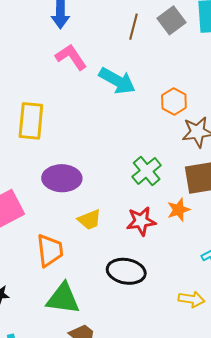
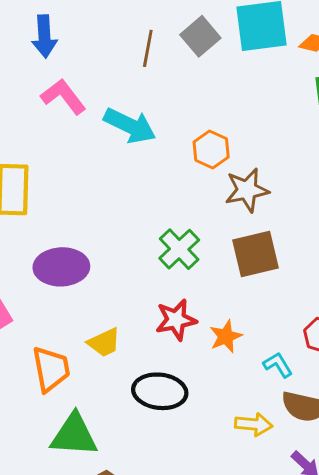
orange star: (179, 210) -> (226, 336), moved
yellow trapezoid: (89, 220) -> (104, 343), moved

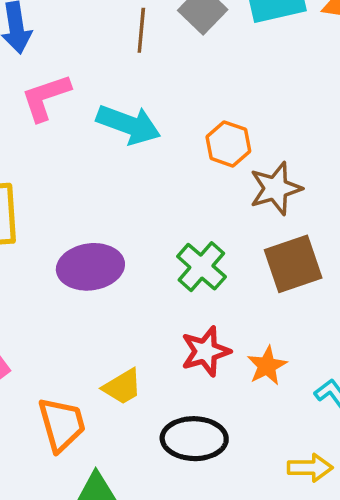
pink L-shape: (63, 97) -> (46, 97), turned -66
purple ellipse: (61, 267) -> (90, 267), moved

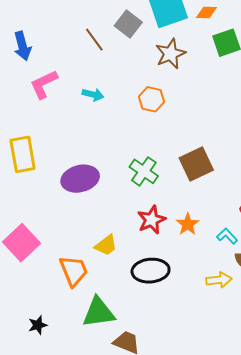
brown line: (141, 30) -> (94, 40), turned -35
cyan arrow: (129, 125) -> (93, 94), size x0.6
brown star: (276, 188) -> (170, 54), moved

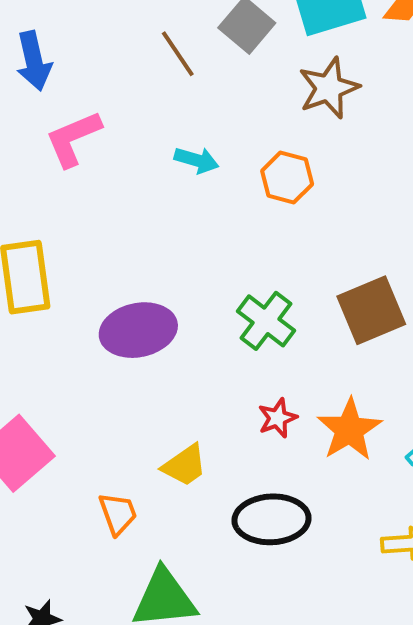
cyan arrow: (93, 94) -> (197, 160), moved
red star: (152, 220) -> (278, 418), size x0.7
orange star: (188, 224) -> (349, 430), size x1.4
orange trapezoid: (74, 271) -> (118, 514), size x0.7

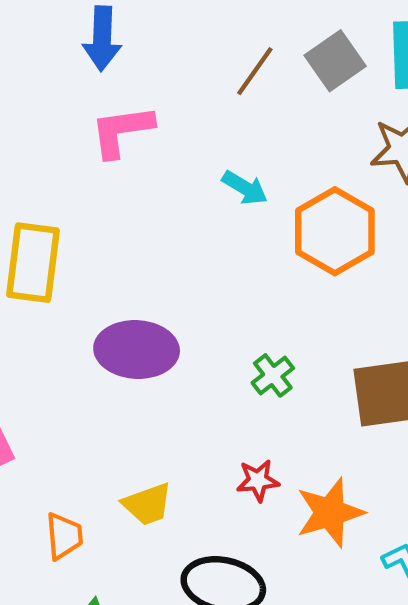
brown line: (178, 54) -> (255, 71), turned 54
orange hexagon: (287, 178) -> (335, 231), size x1.5
green cross: (266, 321) -> (273, 375), size x0.7

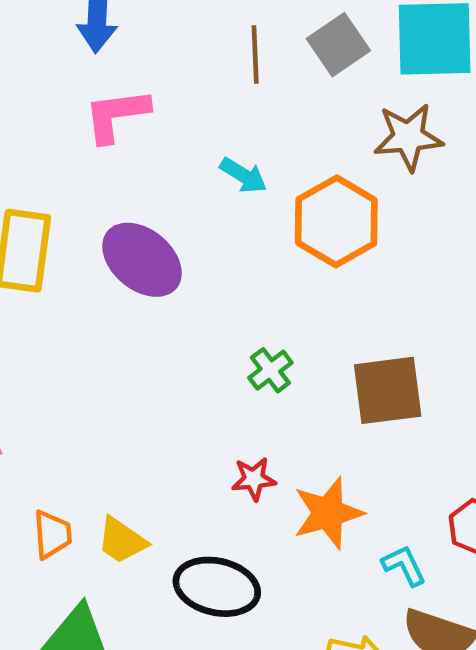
brown line: (255, 71) -> (255, 55), turned -38
purple ellipse: (137, 350) -> (142, 260), moved, turned 36
yellow trapezoid: (147, 504) -> (122, 540), moved, turned 54

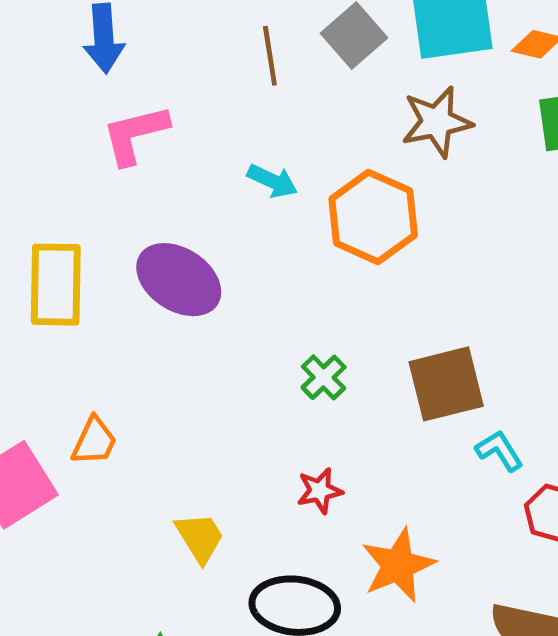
orange star: (328, 513) -> (398, 565), moved
orange trapezoid: (52, 534) -> (94, 441), moved, turned 36
yellow trapezoid: (122, 540) -> (200, 537), moved, turned -150
cyan L-shape: (404, 565) -> (499, 451), moved

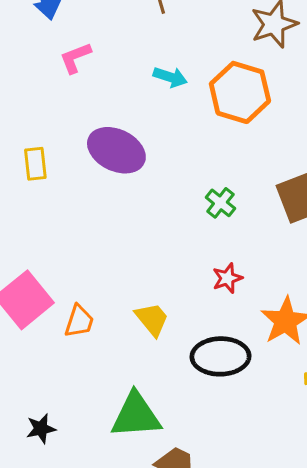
pink L-shape: (135, 134) -> (75, 58), size x0.7
yellow rectangle: (56, 285) -> (35, 164), size x0.6
orange trapezoid: (94, 441) -> (79, 321), moved

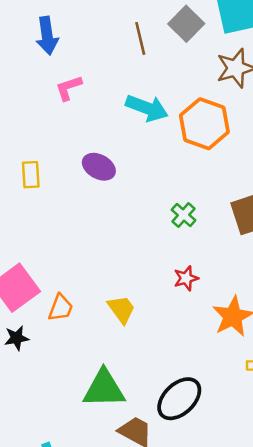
cyan arrow: (170, 77) -> (147, 108), size x1.5
purple ellipse: (116, 150) -> (99, 167), size x0.7
black ellipse: (221, 356) -> (179, 399), moved, turned -45
black star: (41, 429) -> (17, 338), moved

